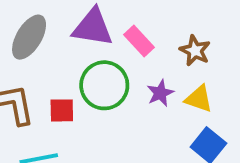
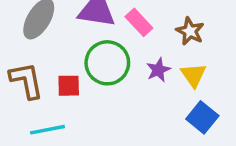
yellow triangle: (199, 99) -> (193, 75), turned 36

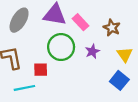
yellow triangle: (193, 75) -> (125, 55), moved
red square: (69, 86) -> (41, 70), moved

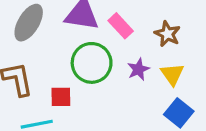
yellow triangle: (125, 55) -> (172, 74), moved

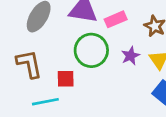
pink rectangle: (121, 26) -> (116, 19), turned -70

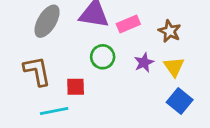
green circle: (91, 50) -> (103, 57), size x0.7

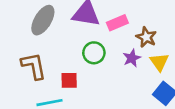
brown star: (170, 31) -> (146, 37), moved

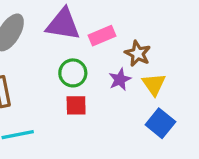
red square: (69, 80) -> (76, 105), moved

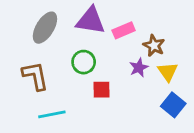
green circle: (73, 73) -> (84, 62), moved

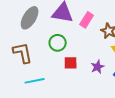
pink rectangle: (124, 30) -> (87, 20), turned -35
purple star: (139, 68) -> (98, 67), moved

